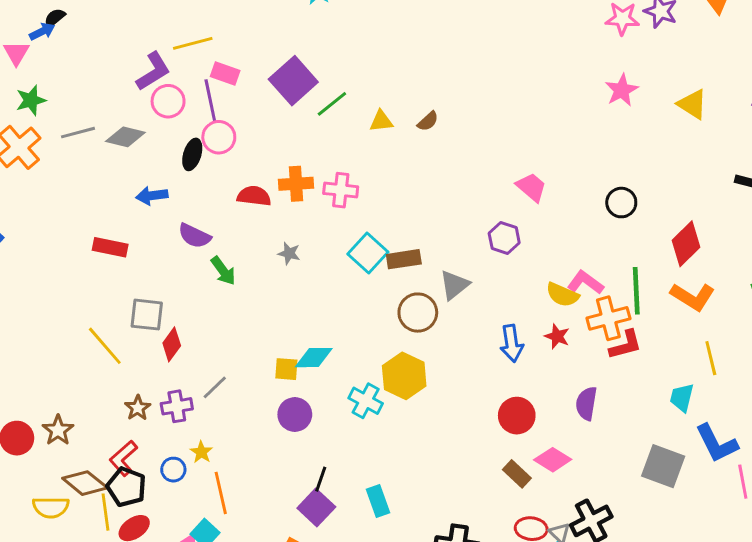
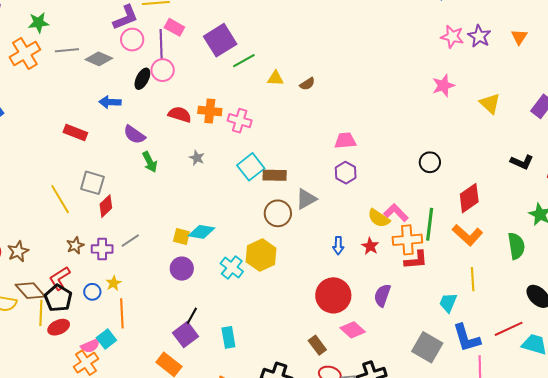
pink trapezoid: (531, 187) -> (345, 141), moved, turned -55
blue arrow: (512, 343) -> (338, 246), size x0.7
red circle: (517, 416) -> (333, 295), size x1.4
brown rectangle: (517, 474) -> (317, 345), moved

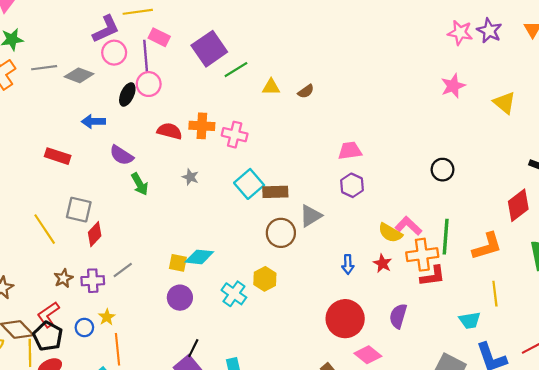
red diamond: (469, 198) -> (518, 205), moved
orange L-shape: (467, 235) -> (487, 246), turned -56
yellow hexagon: (261, 255) -> (265, 279), size x0.7
cyan trapezoid: (448, 303) -> (470, 320), turned -120

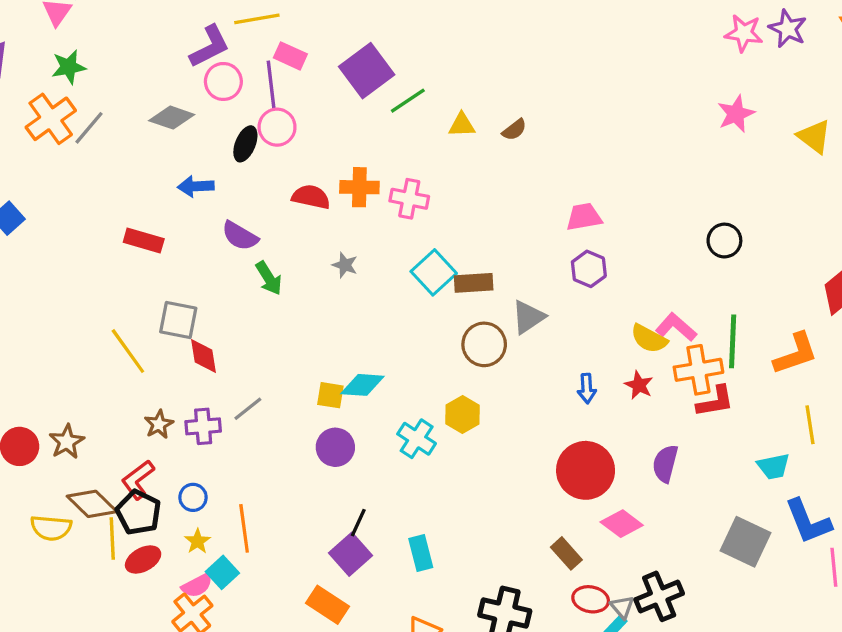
gray line: (44, 68) -> (89, 128), moved, turned -40
red diamond: (95, 234) -> (203, 356), turned -50
yellow star: (107, 317) -> (197, 541), moved

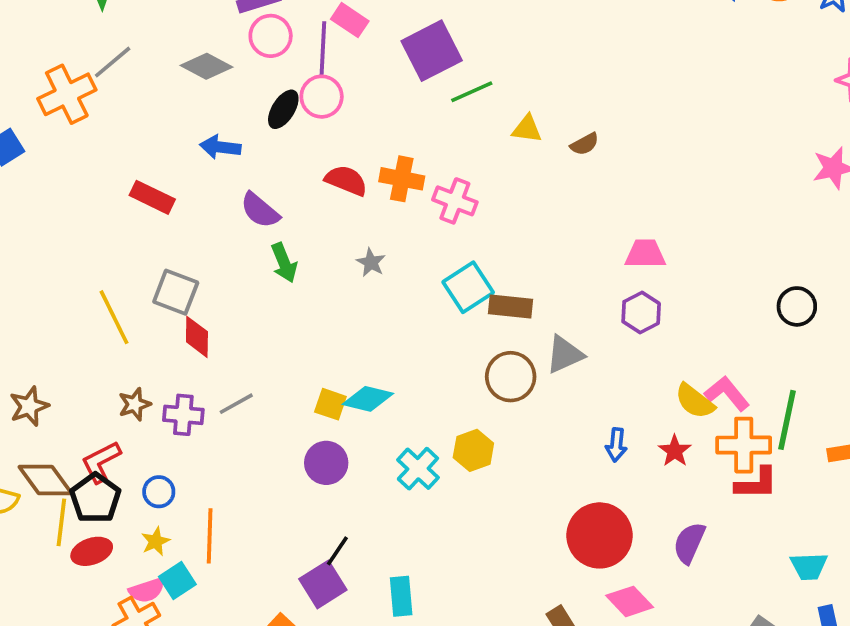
orange cross: (51, 119) -> (67, 94), moved

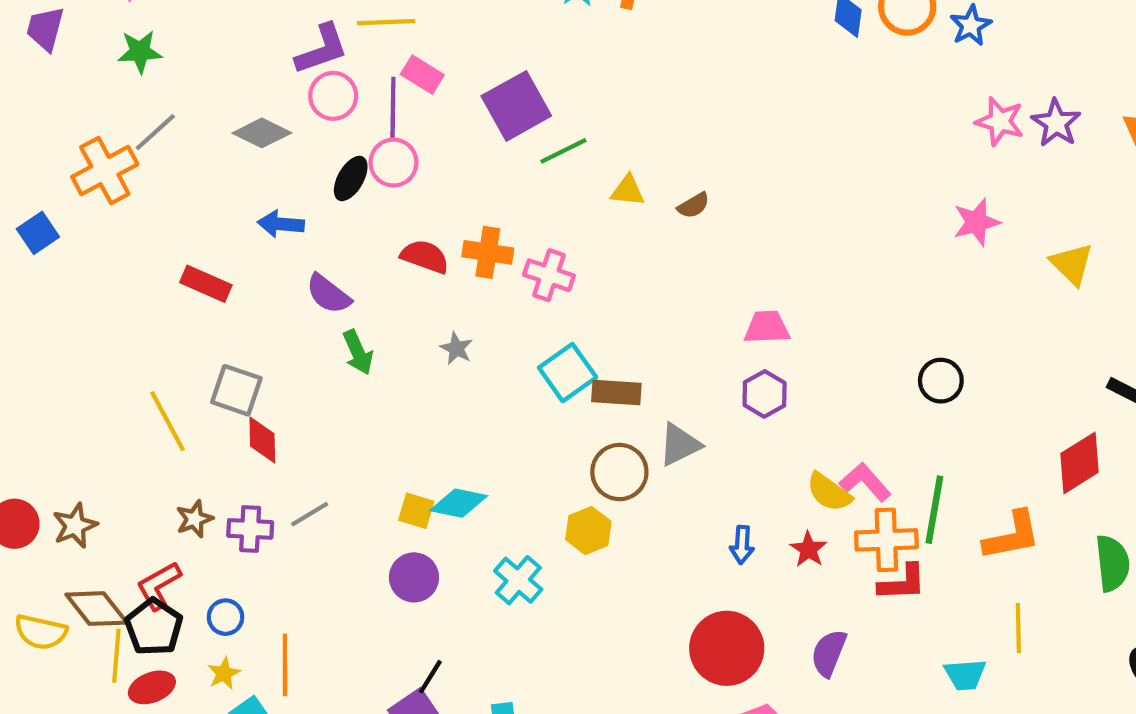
yellow hexagon: (473, 450) -> (588, 531), moved

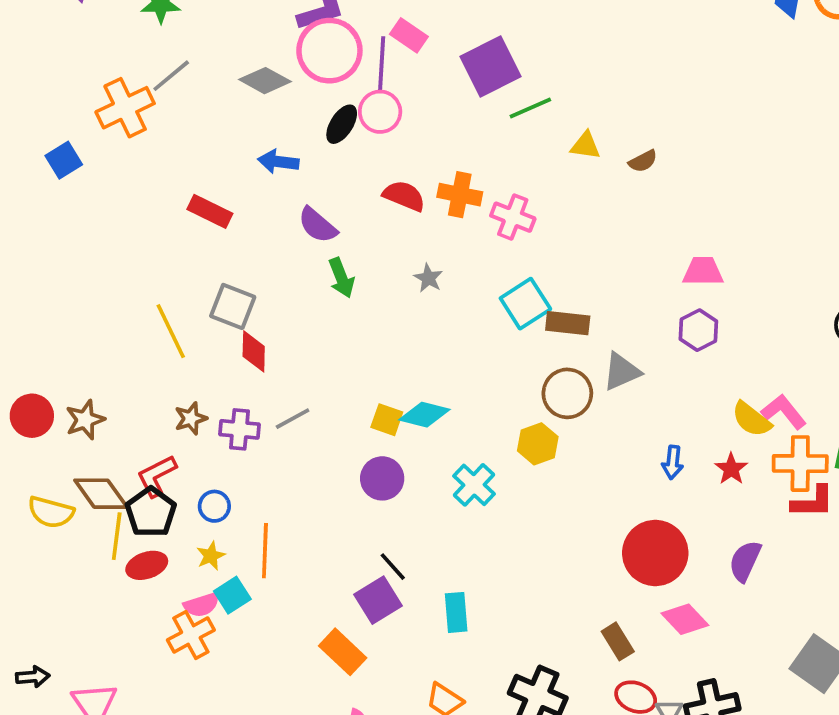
pink circle: (333, 96) -> (329, 51), size x1.5
black line: (430, 677) -> (393, 567), turned -76

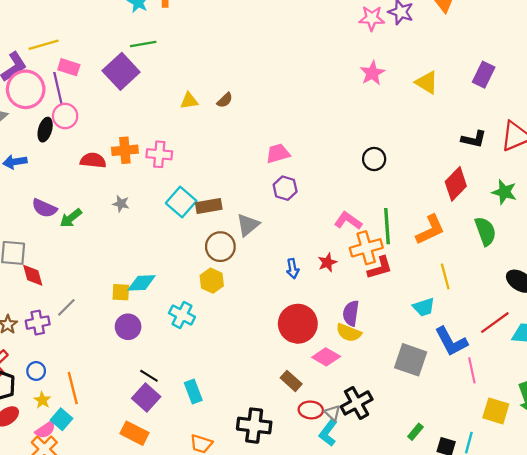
green line: (530, 108) -> (143, 44), moved, turned 30
purple semicircle: (318, 225) -> (44, 208), moved
green arrow: (341, 278) -> (71, 218), turned 90
yellow semicircle: (751, 419) -> (349, 333), moved
red star: (731, 469) -> (327, 262), turned 30

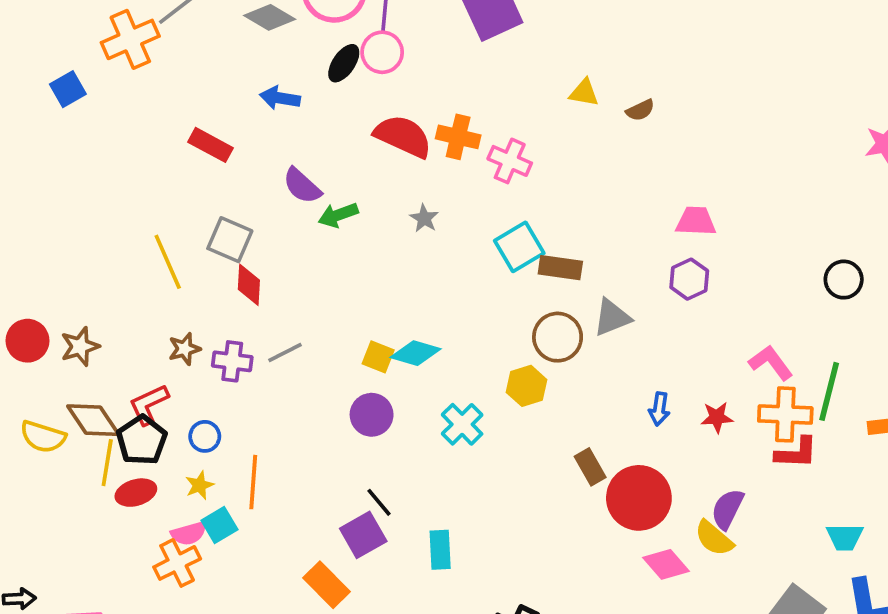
red semicircle: (93, 160) -> (403, 136), size x1.4
brown rectangle: (291, 381) -> (590, 467), moved

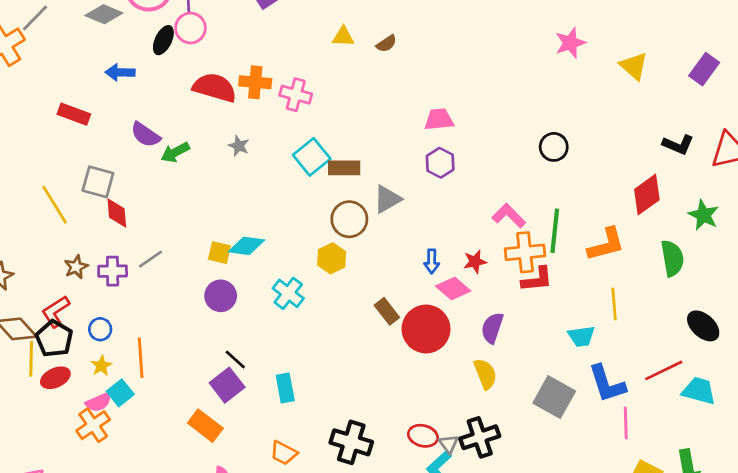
yellow semicircle: (714, 538) -> (485, 374), moved, turned -144
pink diamond: (666, 564) -> (453, 289), moved

